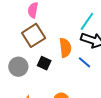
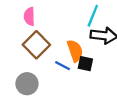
blue line: (84, 62) -> (62, 66), moved
black square: (44, 63) -> (85, 64), moved

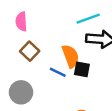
cyan line: (93, 16) -> (88, 19), turned 50
brown square: (36, 45) -> (30, 51), size x0.7

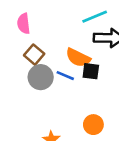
orange semicircle: (71, 56) -> (78, 58), turned 140
gray circle: (21, 92) -> (41, 77), moved

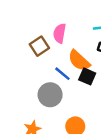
pink semicircle: (24, 24) -> (60, 33), moved
gray circle: (41, 77) -> (50, 95), moved

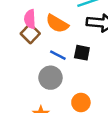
pink semicircle: (60, 33) -> (30, 19), moved
orange semicircle: (79, 61) -> (57, 24), moved

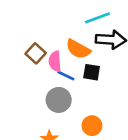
pink semicircle: (30, 19) -> (55, 61), moved
orange semicircle: (57, 24) -> (78, 49), moved

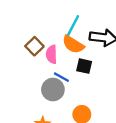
cyan line: (98, 18) -> (73, 26), moved, turned -45
blue line: (66, 76) -> (61, 77), moved

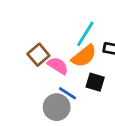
orange semicircle: (73, 45) -> (84, 56), turned -75
pink semicircle: (52, 54) -> (58, 66), turned 120

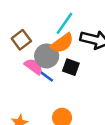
pink semicircle: (58, 66) -> (34, 66), moved
gray circle: (57, 107) -> (47, 56), moved

